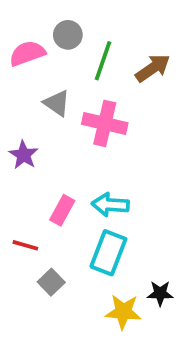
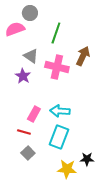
gray circle: (68, 35) -> (30, 13), moved
brown arrow: (153, 68) -> (83, 56), moved, turned -30
purple star: (24, 155) -> (23, 76), moved
red line: (25, 245) -> (24, 132), moved

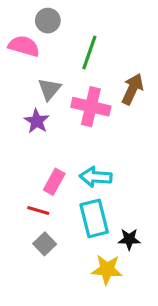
pink semicircle: (15, 29) -> (24, 46), turned 36
gray triangle: (31, 56) -> (49, 89), turned 35
cyan rectangle: (59, 137) -> (94, 218), turned -35
black star: (87, 159) -> (129, 239), moved

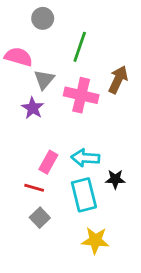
pink semicircle: (24, 46) -> (18, 57), moved
black star: (129, 239) -> (115, 179), moved

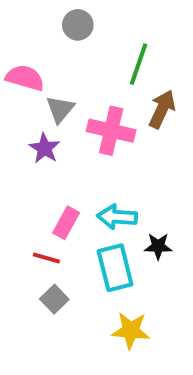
gray circle: (43, 18) -> (78, 25), moved
green line: (80, 47) -> (139, 64), moved

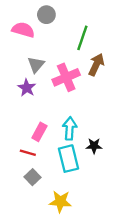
pink semicircle: (25, 78) -> (23, 30), moved
pink cross: (111, 131) -> (66, 77), turned -36
cyan arrow: (117, 217) -> (70, 128), turned 90
yellow star: (131, 330) -> (60, 202), moved

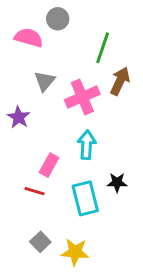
purple star: (27, 88) -> (19, 117), moved
cyan arrow: (70, 128) -> (87, 145), moved
gray square: (33, 177) -> (40, 242), moved

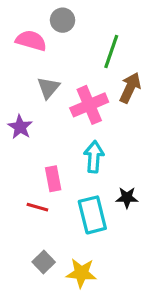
pink rectangle: (49, 165) -> (53, 179), turned -40

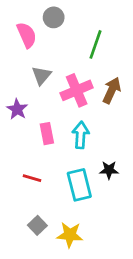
pink semicircle: (31, 41) -> (27, 35), turned 50
brown arrow: (130, 88) -> (112, 90), moved
pink rectangle: (53, 179) -> (47, 134), moved

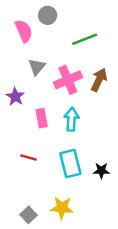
green line: (95, 44) -> (85, 39), turned 50
black star: (109, 170) -> (101, 171), moved
gray square: (37, 225) -> (28, 215), moved

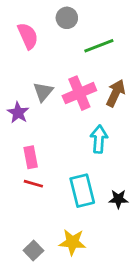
gray circle: (48, 15) -> (67, 18), moved
gray triangle: (37, 67) -> (43, 92), moved
pink rectangle: (42, 118) -> (31, 157), moved
cyan arrow: (71, 119) -> (99, 139), moved

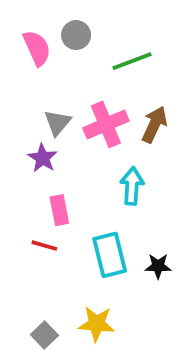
gray circle: (67, 18) -> (76, 35), moved
purple star: (18, 113) -> (43, 158), moved
pink rectangle: (31, 157) -> (59, 210), moved

